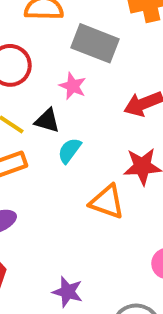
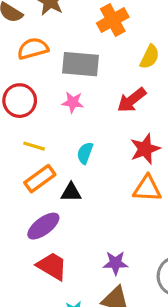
black triangle: (47, 121) -> (71, 192), moved
orange triangle: (107, 202) -> (147, 189), moved

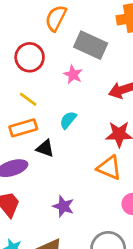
orange semicircle: (33, 49) -> (56, 18), turned -68
purple star: (116, 263) -> (63, 206), moved

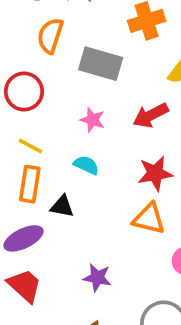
pink star: (73, 74) -> (92, 120), moved
cyan semicircle: (68, 120) -> (86, 165), turned 84
orange rectangle: (23, 128) -> (30, 184), turned -56

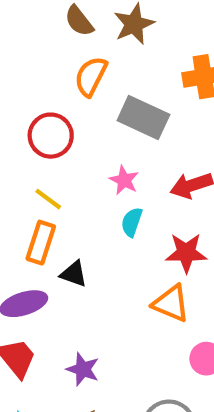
cyan semicircle: (86, 165) -> (132, 222), moved, turned -105
purple star: (97, 278) -> (83, 369), moved

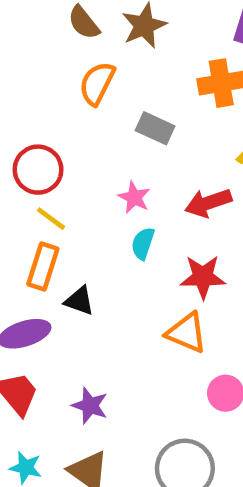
gray rectangle: (143, 117) -> (155, 128), size x0.7
red circle: (51, 136) -> (38, 170), moved

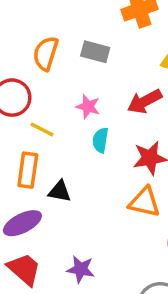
orange semicircle: (97, 83) -> (46, 53), moved
yellow line: (51, 219) -> (42, 129), moved

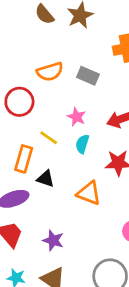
orange semicircle: (46, 53) -> (50, 72), turned -132
yellow line: (42, 129) -> (49, 138), moved
orange triangle: (144, 202) -> (89, 193), moved

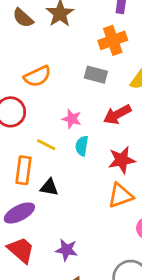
gray rectangle: (88, 76) -> (96, 75), moved
orange triangle: (89, 193) -> (120, 196), moved, turned -32

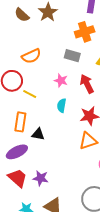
red arrow: (117, 114) -> (87, 84), turned 90
pink star: (72, 119) -> (61, 80), moved
yellow line: (46, 145) -> (30, 94), moved
purple star: (66, 250) -> (41, 178), moved

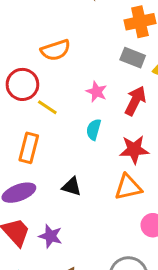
gray rectangle: (72, 56) -> (133, 58), moved
red arrow: (87, 84) -> (135, 101), turned 48
black triangle: (38, 134) -> (72, 187), moved

